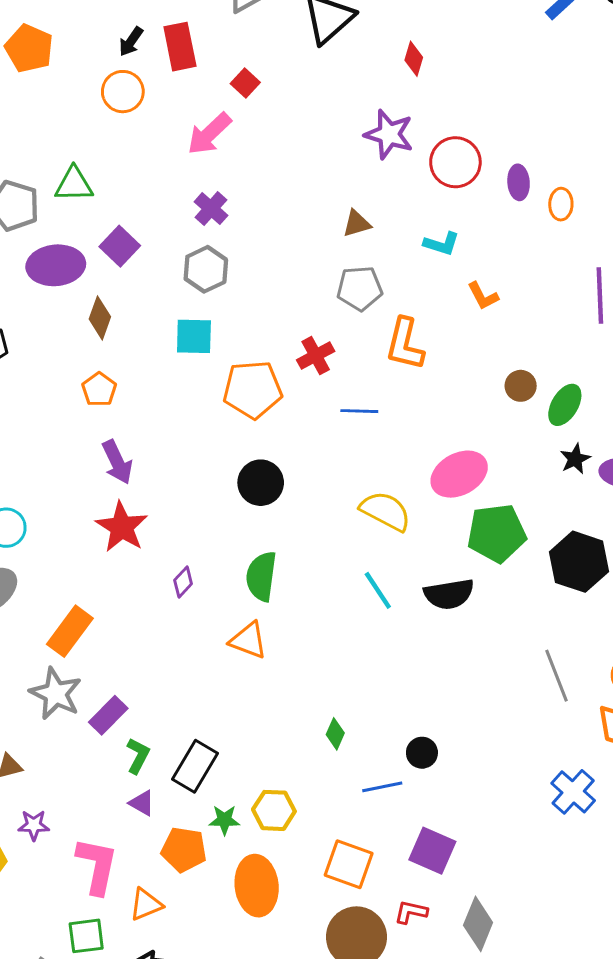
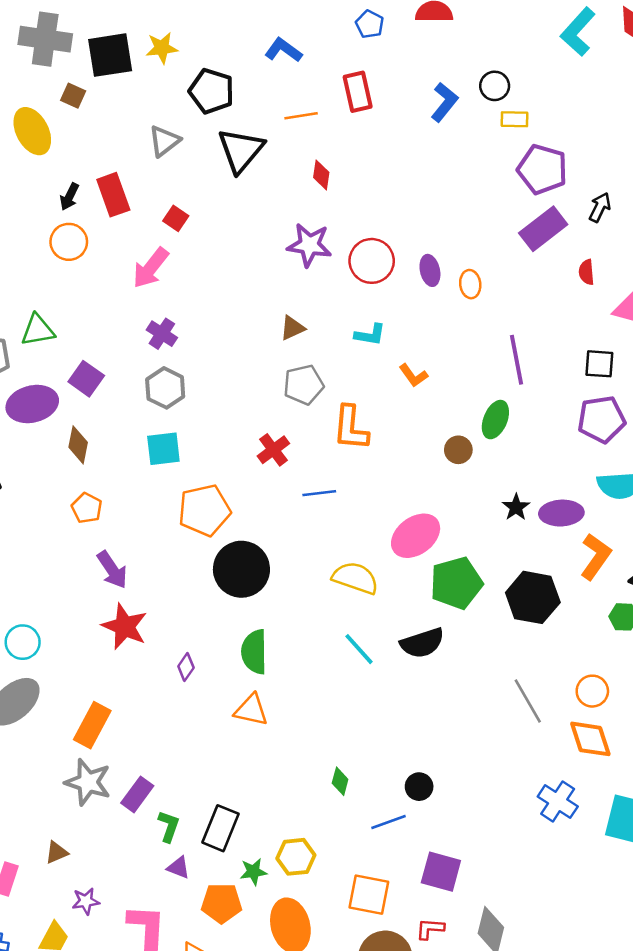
orange pentagon: (253, 390) -> (204, 510), moved
green ellipse: (565, 405) -> (495, 420), moved
black circle: (261, 483) -> (241, 569), size x1.4

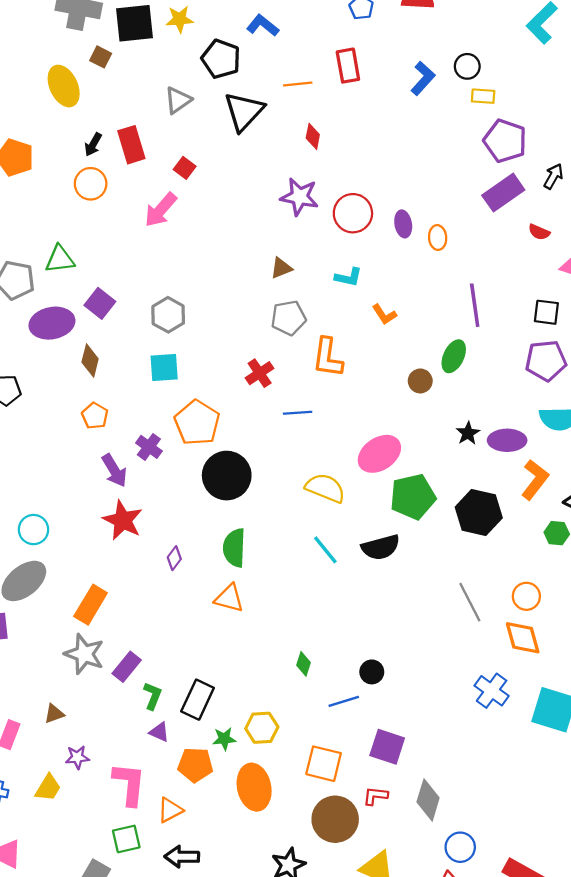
blue L-shape: (283, 50) -> (263, 25), moved
red semicircle: (586, 272) -> (539, 232), turned -65
purple cross: (162, 334) -> (149, 447), moved
orange pentagon: (204, 510) -> (197, 423), turned -30

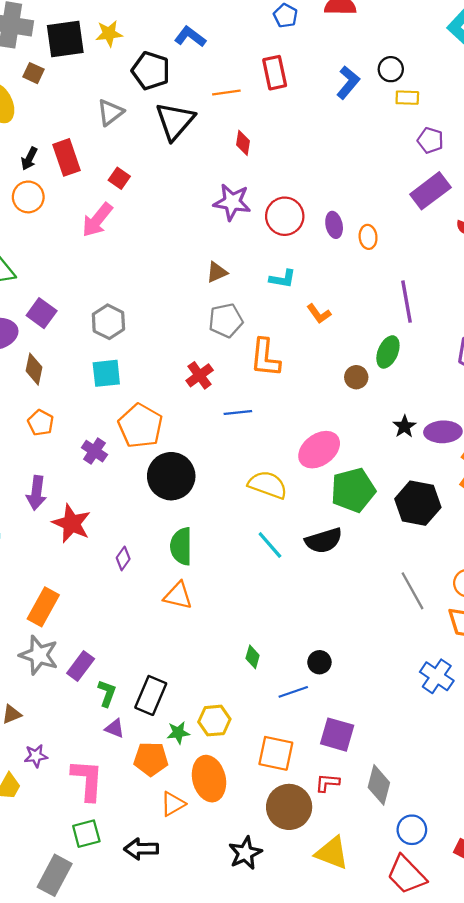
purple pentagon: (505, 141) -> (430, 140), size x0.6
purple arrow: (114, 470) -> (36, 493), moved, turned 40
orange triangle: (170, 810) -> (173, 804), moved

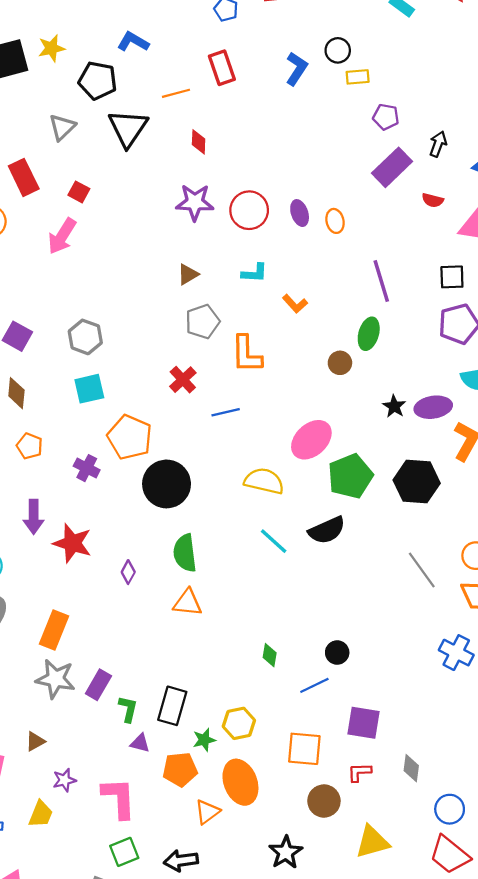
gray diamond: (379, 785) -> (411, 768), size x0.7
brown circle: (289, 807) -> (324, 801), size x0.7
yellow triangle: (332, 853) -> (372, 842), turned -30

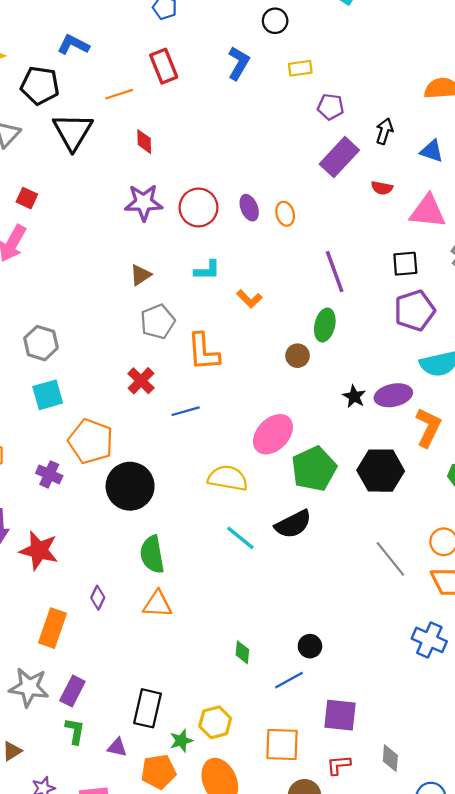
black circle: (338, 50) -> (275, 21), moved
purple diamond: (128, 572) -> (98, 598), moved
orange rectangle: (54, 630) -> (52, 628), moved
green L-shape: (128, 709) -> (75, 731), moved

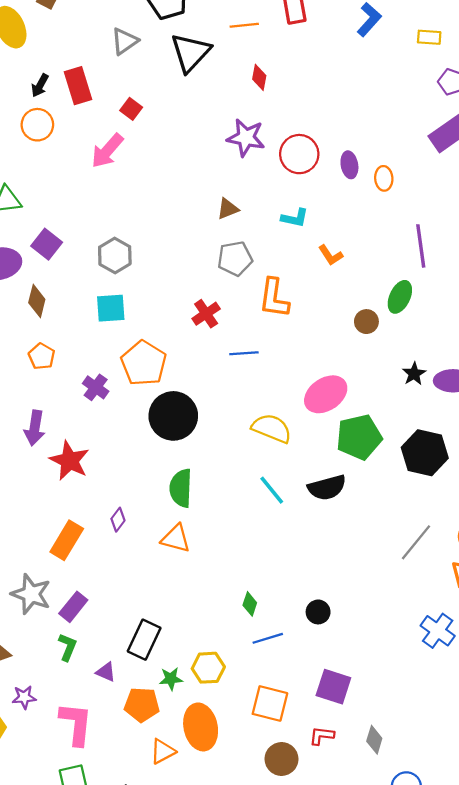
gray line: (390, 559) -> (416, 542), turned 66
blue line: (289, 680) -> (268, 638), moved

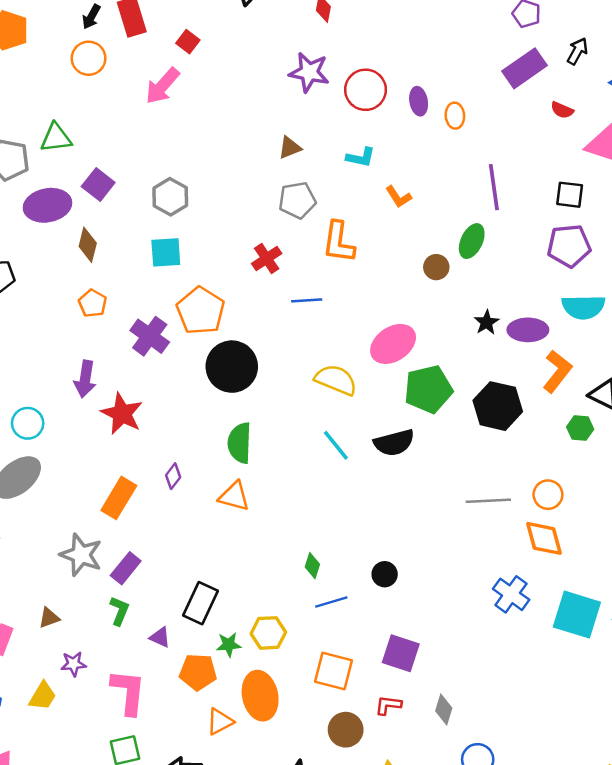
purple cross: (96, 387) -> (150, 336), size x1.4
gray line: (416, 542) -> (488, 501), turned 48

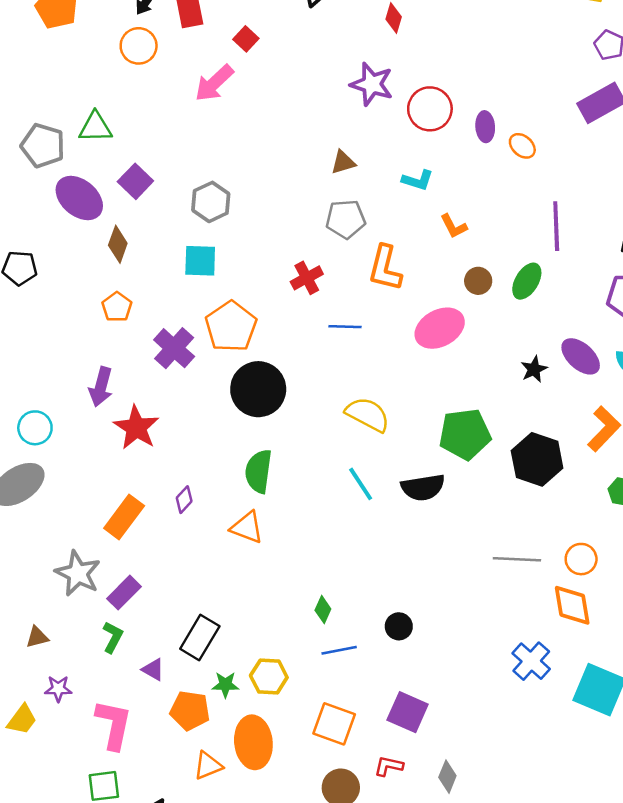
orange ellipse: (455, 116) -> (522, 146), turned -50
purple ellipse: (48, 205) -> (79, 198), turned 45
brown circle: (436, 267) -> (478, 281), moved
purple ellipse: (528, 330) -> (581, 356), moved, turned 36
pink ellipse: (393, 344) -> (440, 328), moved

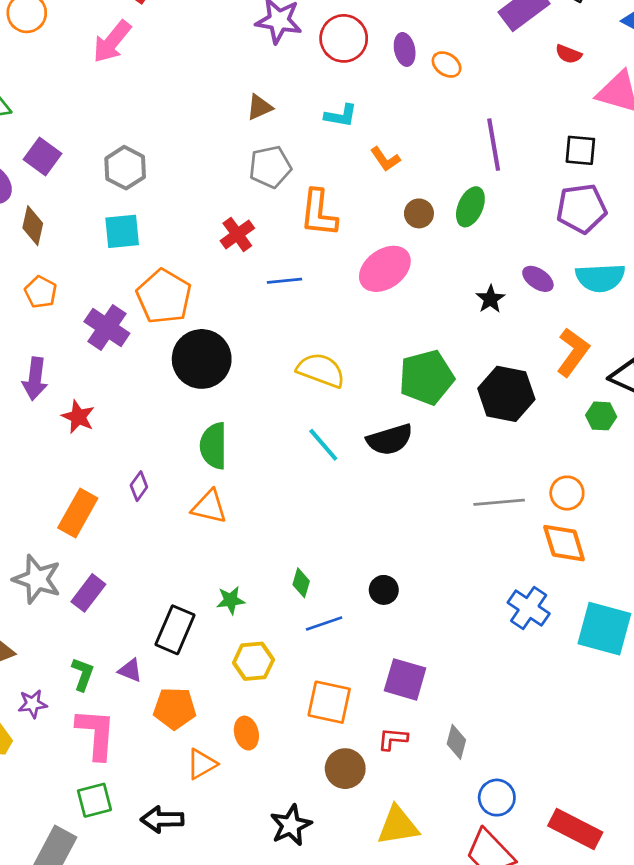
purple ellipse: (581, 356) -> (538, 279), size x0.7
red star: (136, 428) -> (78, 417), size x0.7
green L-shape: (113, 637) -> (83, 674), moved
green star: (225, 685) -> (231, 600), moved
orange ellipse: (253, 742) -> (246, 733), size x0.6

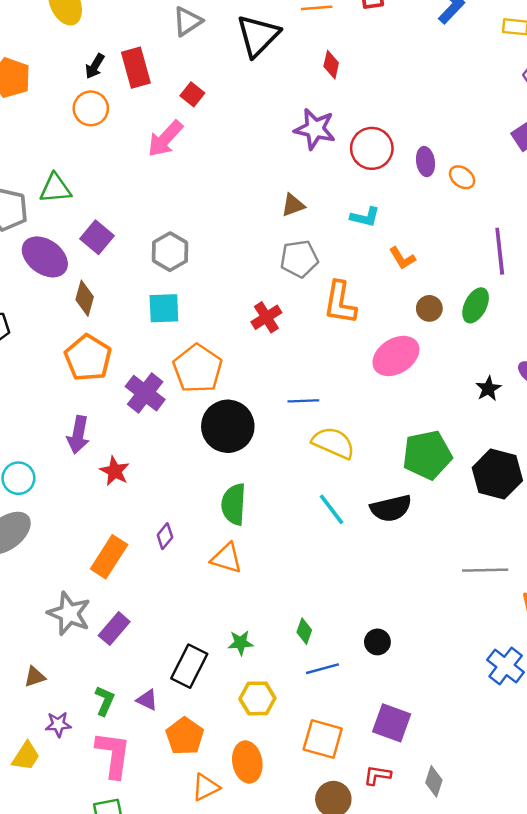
blue line: (285, 281) -> (303, 401), moved
orange pentagon: (41, 292) -> (88, 358), size x1.6
orange pentagon: (175, 708) -> (185, 736), turned 30
orange ellipse: (246, 733) -> (247, 762), size x1.4

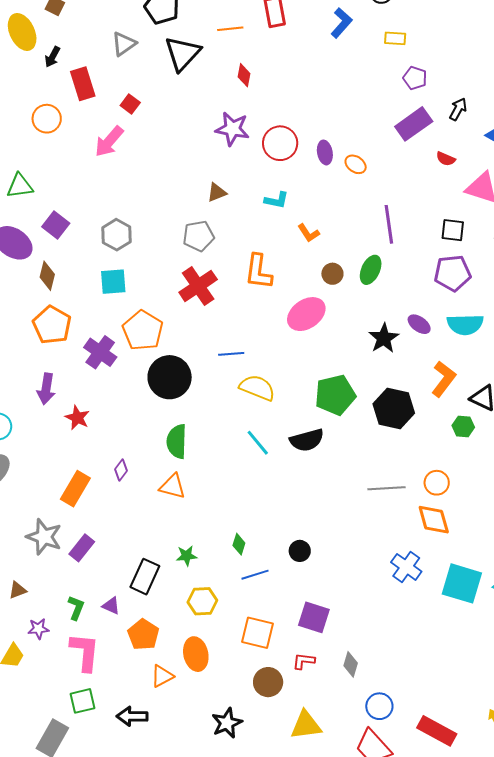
black arrow: (95, 66) -> (52, 57), moved
gray pentagon: (299, 259) -> (198, 236), moved
red cross: (266, 317) -> (198, 286), size x1.5
black star: (488, 389) -> (384, 338), size x1.4

